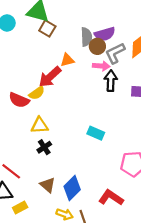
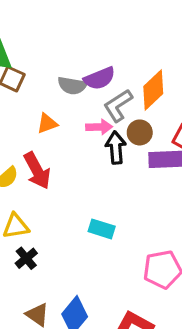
gray semicircle: (86, 37) -> (72, 86), turned 108
brown circle: (97, 46) -> (140, 132), moved
red arrow: (50, 77) -> (37, 171), moved, turned -70

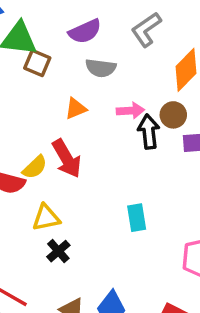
purple semicircle: (100, 78) -> (85, 31), moved
gray L-shape: (118, 105) -> (146, 30), moved
cyan rectangle: (102, 229) -> (137, 218), turned 65

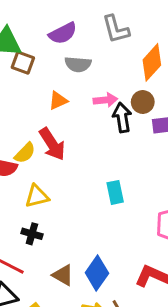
gray L-shape: (146, 30) -> (116, 29), turned -68
black cross: (58, 251) -> (32, 234), moved, turned -30

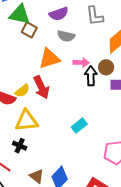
orange triangle: (58, 101) -> (49, 59), size x1.6
cyan rectangle: (115, 192) -> (79, 125), turned 56
yellow triangle: (37, 196) -> (26, 121), size x1.4

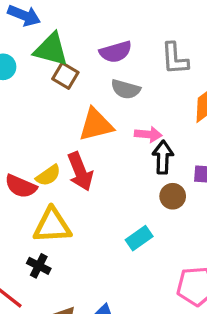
brown circle: (106, 67) -> (173, 196), moved

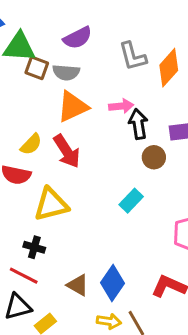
gray L-shape: (175, 59) -> (133, 56), moved
gray semicircle: (126, 89) -> (66, 72), moved
yellow semicircle: (48, 175) -> (31, 144), moved
black cross: (39, 266) -> (34, 247), moved

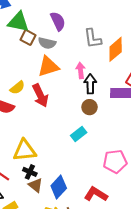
purple semicircle: (78, 38) -> (58, 21), turned -96
pink arrow: (121, 106) -> (81, 70), turned -98
brown circle: (154, 157) -> (89, 107), moved
yellow triangle: (51, 204) -> (24, 151), moved
black cross: (34, 247) -> (30, 172), moved

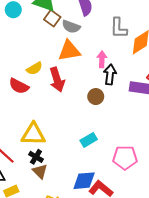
brown circle: (89, 107) -> (96, 97), moved
cyan rectangle: (79, 134) -> (89, 140), moved
blue diamond: (59, 187) -> (84, 181), moved, turned 35

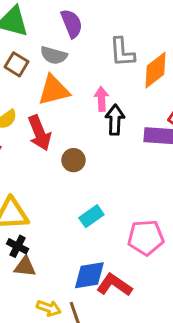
brown square: (52, 18) -> (17, 64), moved
brown circle: (96, 97) -> (73, 160), moved
brown triangle: (40, 171) -> (25, 267), turned -35

